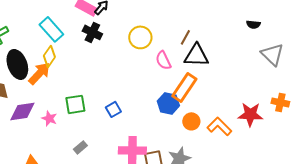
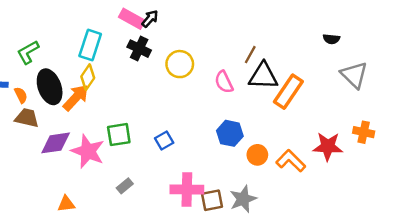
cyan rectangle: (51, 29) -> (90, 45), turned 60
yellow circle: (140, 37) -> (180, 64), moved
orange rectangle: (184, 87) -> (288, 92), moved
pink star: (49, 118) -> (88, 151), size x1.8

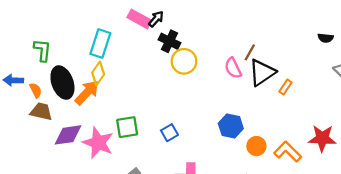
black cross: (139, 49) -> (169, 41), moved
green L-shape: (28, 52) -> (42, 50), turned 125
black triangle: (263, 76) -> (262, 72), turned -36
pink semicircle: (224, 82) -> (233, 68), moved
orange rectangle: (288, 92) -> (285, 87), size x0.5

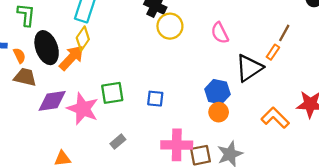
brown line: (250, 52) -> (284, 33), moved
black triangle: (262, 72) -> (249, 68), moved
blue square: (169, 133) -> (155, 99), turned 36
orange circle: (256, 146) -> (219, 112), moved

